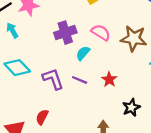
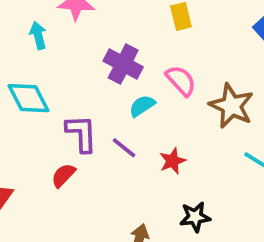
purple cross: (65, 33) -> (123, 64), turned 30
red semicircle: (42, 117) -> (63, 175), moved

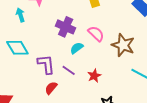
red semicircle: (63, 175) -> (51, 88), moved

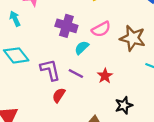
pink semicircle: (96, 34) -> (101, 29), turned 114

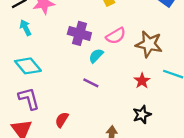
purple L-shape: (50, 70) -> (29, 99), moved
red star: (105, 76) -> (142, 81), moved
red semicircle: (59, 95) -> (62, 120), moved

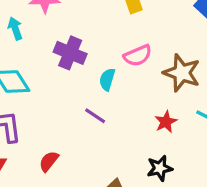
purple cross: (79, 33) -> (70, 53), moved
cyan semicircle: (96, 56) -> (107, 79), turned -35

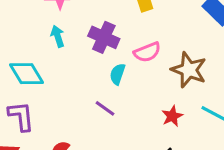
cyan arrow: (15, 28) -> (58, 36), moved
purple cross: (70, 53) -> (104, 37), moved

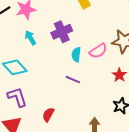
purple cross: (104, 37) -> (62, 32), turned -36
pink semicircle: (147, 52) -> (98, 51), moved

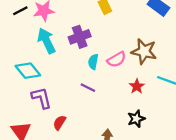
cyan arrow: (30, 38) -> (46, 41), size x1.6
purple L-shape: (17, 97) -> (42, 98), moved

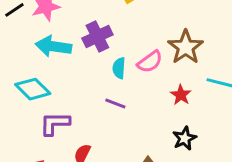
cyan arrow: (46, 41) -> (53, 46), turned -50
brown star: (144, 51) -> (186, 47), turned 30
purple L-shape: (42, 98) -> (55, 124), turned -70

